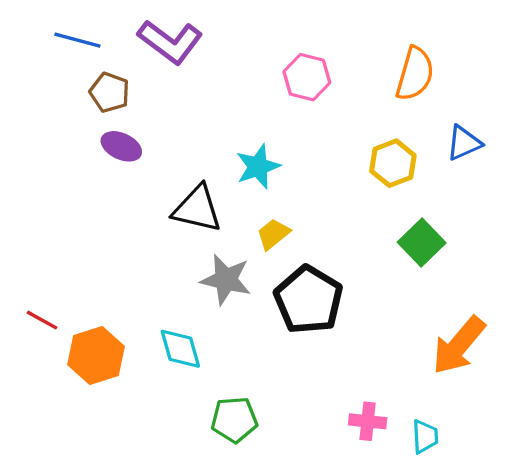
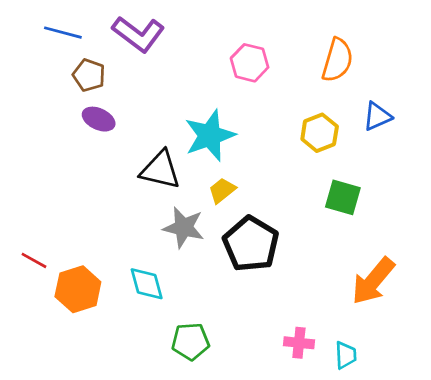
cyan star: (258, 167) -> (210, 136), size x1.4
green square: (422, 242) -> (343, 197), turned -30

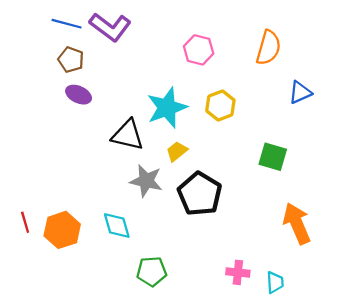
blue line: (63, 33) -> (67, 24), moved
yellow hexagon: (320, 133) -> (220, 106), moved
red line: (34, 260) -> (25, 222), moved, turned 45
orange arrow: (373, 281) -> (297, 223), turned 117

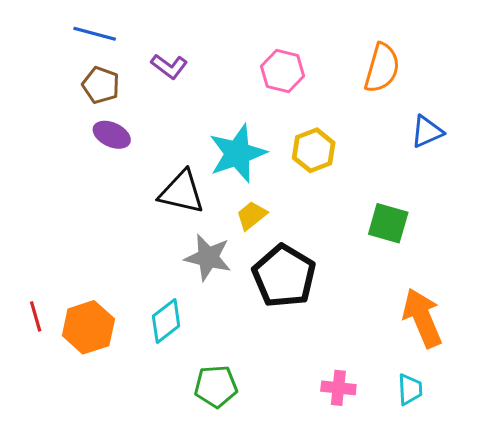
purple L-shape: (110, 27) -> (169, 66), moved, size x0.6
cyan diamond: (117, 226) -> (166, 321), turned 68
cyan trapezoid: (275, 282) -> (410, 389), moved

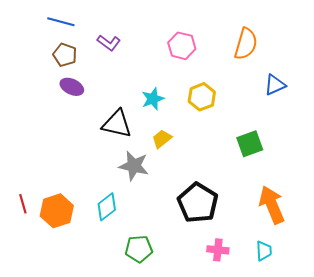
cyan star: (238, 153) -> (153, 99), size x0.6
green square: (388, 223) -> (250, 144), turned -36
black pentagon: (284, 276) -> (198, 203), moved

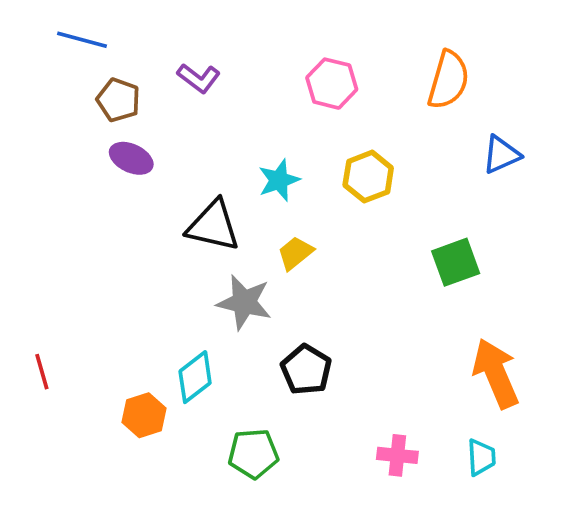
blue line: (61, 22) -> (82, 40), moved
black pentagon: (198, 203) -> (306, 370), moved, size x0.7
orange hexagon: (57, 211) -> (144, 415), moved, size x0.7

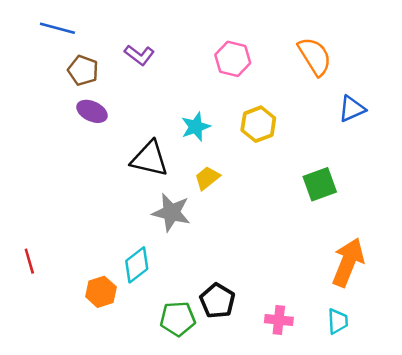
orange semicircle: (448, 80) -> (315, 56), turned -48
black pentagon: (306, 370) -> (217, 301), moved
orange arrow: (496, 373) -> (348, 262), turned 45

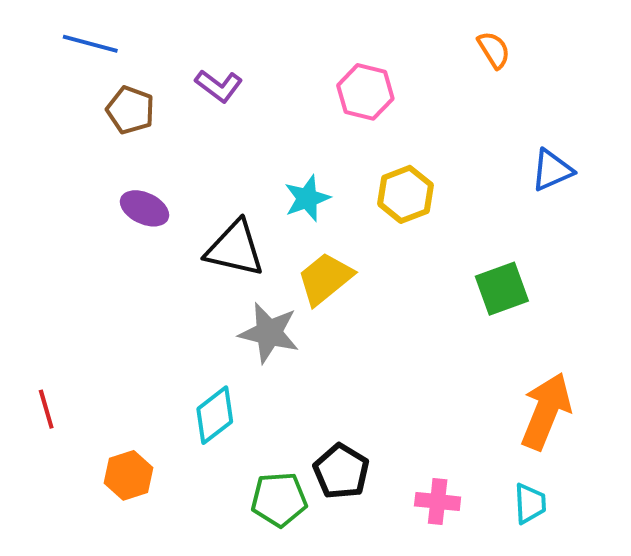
orange semicircle: (315, 56) -> (494, 50), moved, size x0.6
purple ellipse: (92, 111) -> (145, 208), moved
yellow trapezoid: (207, 178) -> (325, 279), size x1.4
orange hexagon: (101, 292) -> (128, 475), moved

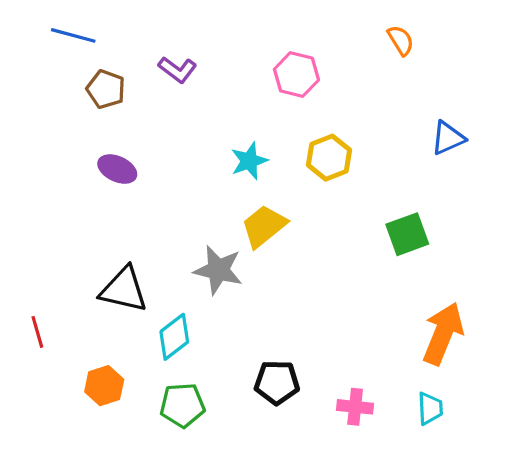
black triangle: (235, 249) -> (124, 290), moved
black pentagon: (341, 471) -> (277, 382), turned -30
green pentagon: (279, 499) -> (182, 405), moved

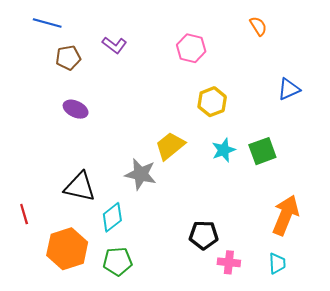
brown pentagon: (106, 89) -> (68, 58), turned -30
cyan star: (249, 161) -> (224, 150), moved
black pentagon: (277, 382) -> (204, 235), moved
orange hexagon: (104, 386) -> (67, 249), size x1.6

